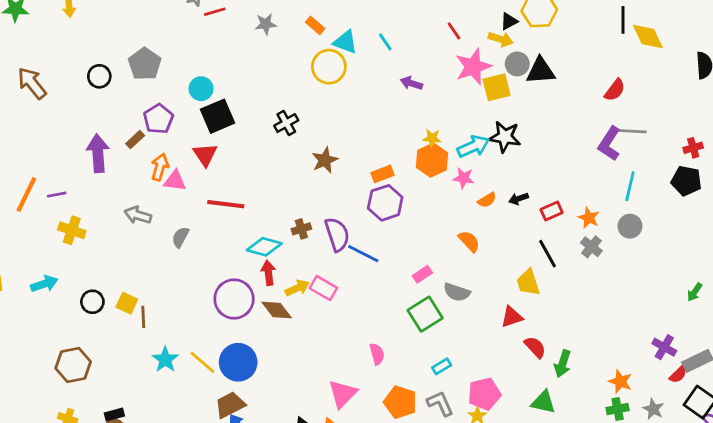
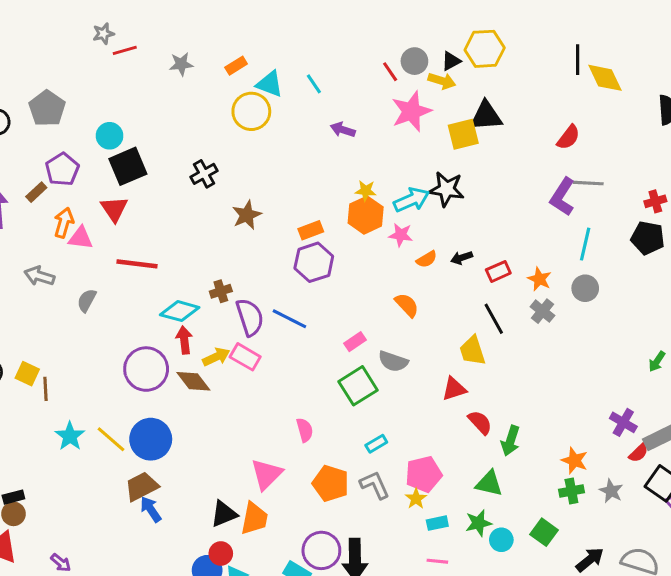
orange rectangle: (315, 25) -> (236, 66), turned -72
gray circle: (517, 64) -> (414, 61), moved
yellow square: (497, 87) -> (463, 134), moved
purple semicircle: (337, 234) -> (250, 317), moved

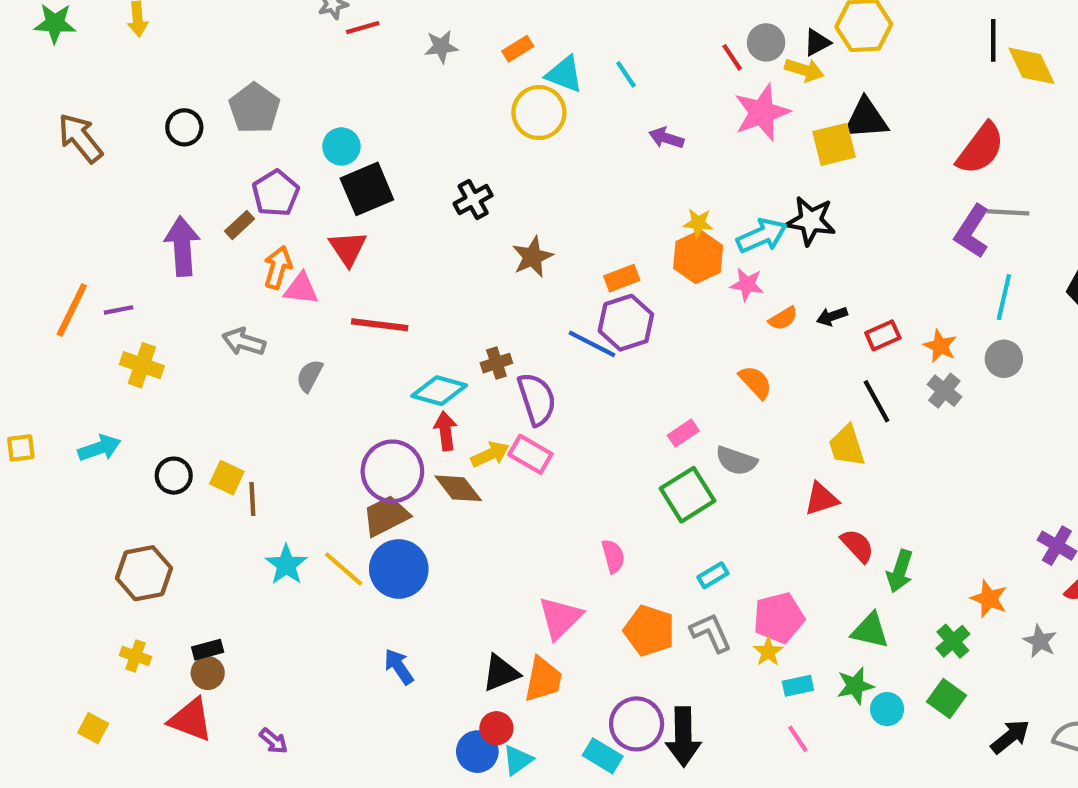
red semicircle: (568, 137) -> (980, 149), size x1.5
blue line: (289, 319) -> (592, 344), moved
brown trapezoid: (142, 486) -> (386, 516), moved
green cross: (571, 491) -> (953, 641), moved, turned -30
pink line: (437, 561) -> (798, 739), turned 50

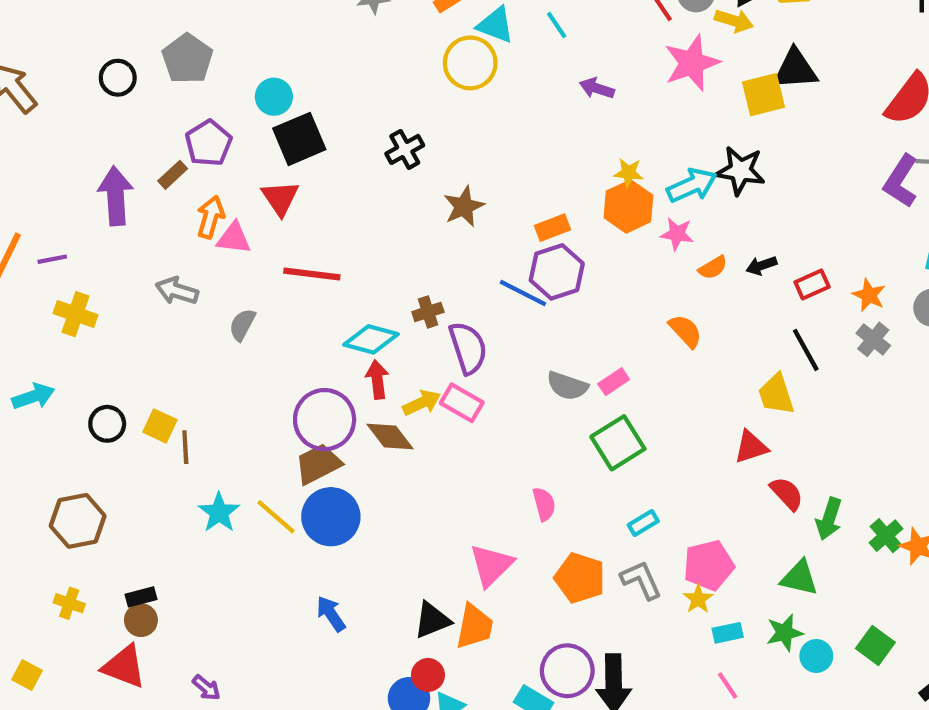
gray semicircle: (736, 461) -> (567, 386), moved
green cross: (953, 641) -> (886, 536), moved

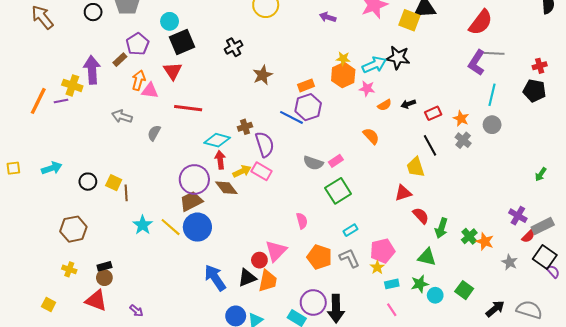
yellow square: (764, 95) -> (409, 20), turned 35
yellow cross: (76, 314) -> (72, 85), moved
blue arrow: (331, 614) -> (215, 278), moved, size x1.5
red circle: (428, 675) -> (259, 260), moved

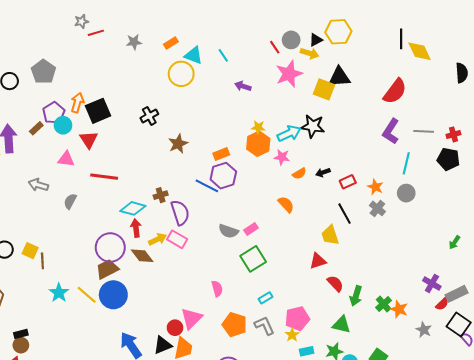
cyan circle: (170, 21) -> (63, 125), moved
gray line: (494, 53) -> (424, 131), moved
orange arrow: (139, 80) -> (77, 103), moved

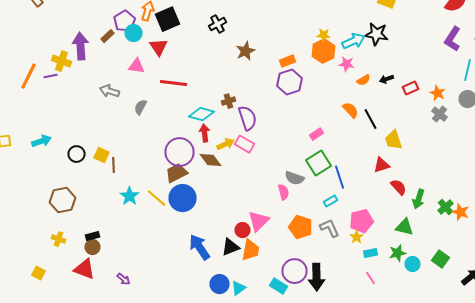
blue line: (207, 186) -> (340, 177), moved, turned 45
black line: (345, 214) -> (370, 119), moved
gray semicircle: (228, 231) -> (294, 178), moved

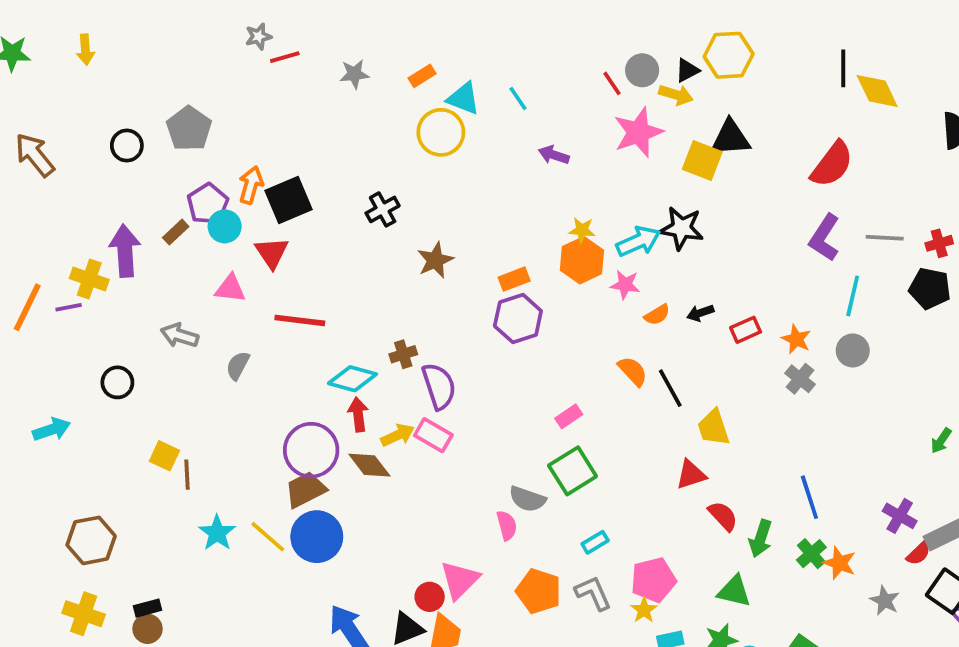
black circle: (76, 154) -> (117, 382), moved
blue line: (340, 177) -> (809, 497), moved
yellow cross: (58, 239) -> (84, 614), size x1.5

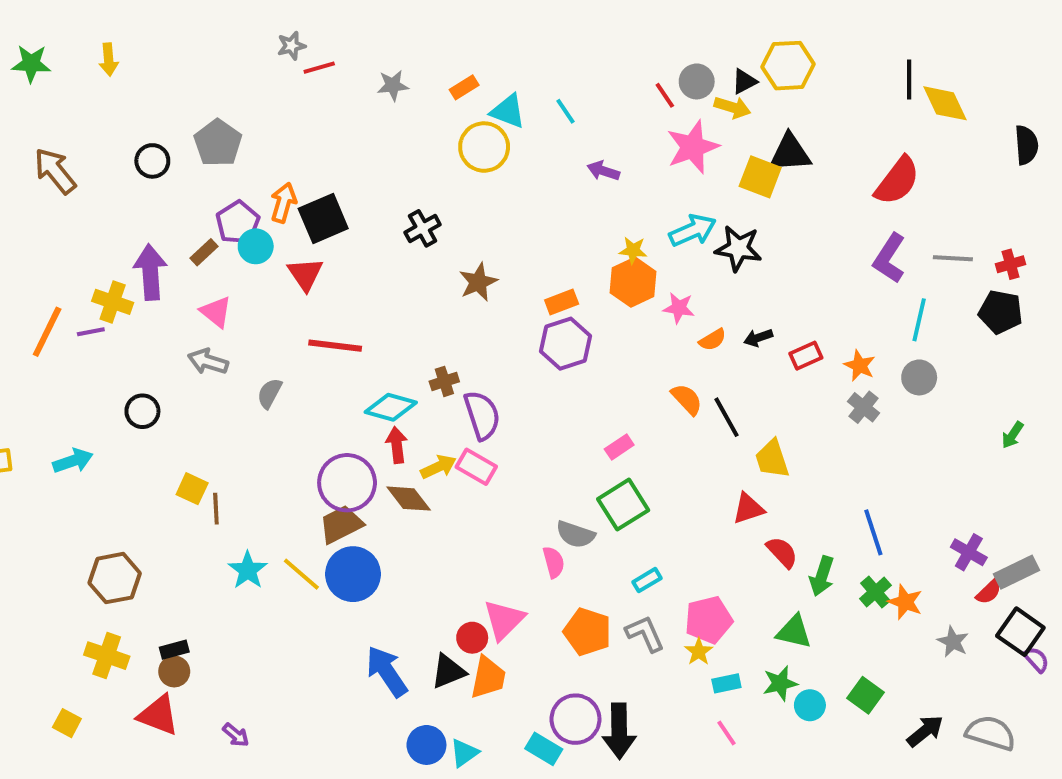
cyan arrow: (638, 241) -> (693, 230), moved
pink triangle: (230, 288) -> (216, 312), moved, turned 32
green arrow: (941, 441) -> (1013, 435), moved

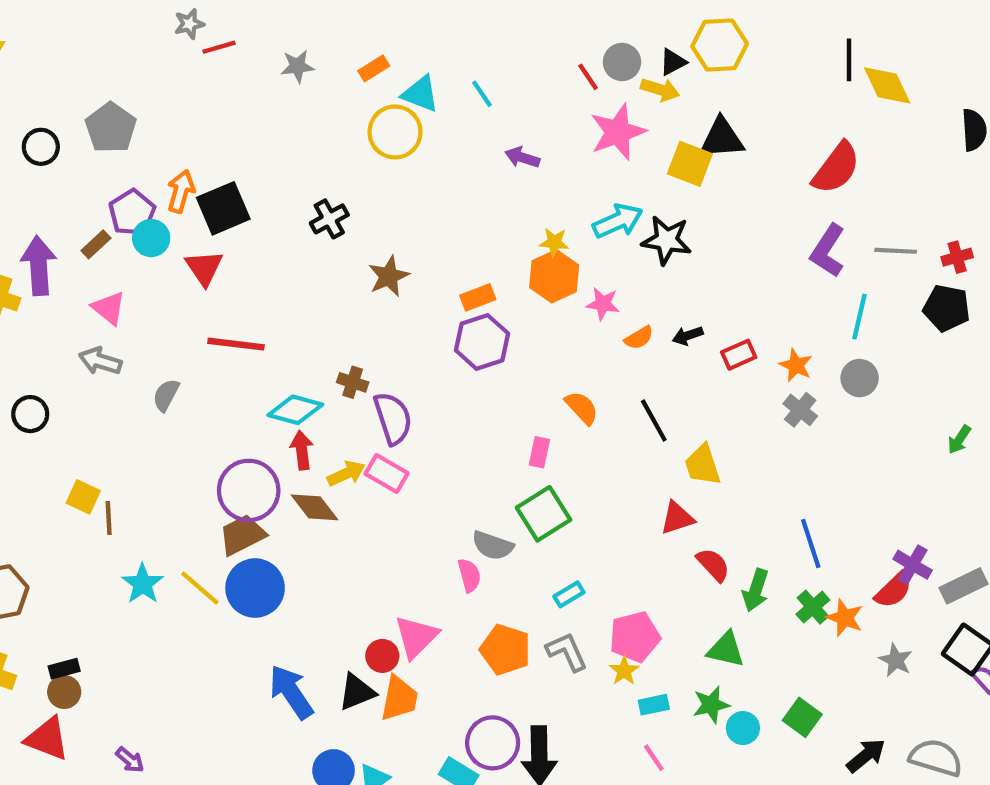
brown cross: (444, 381) -> (353, 382), turned 36
orange semicircle: (687, 399) -> (582, 408), moved
pink rectangle: (619, 447) -> (539, 452), turned -44
red semicircle: (989, 592) -> (893, 590), moved, size x1.4

